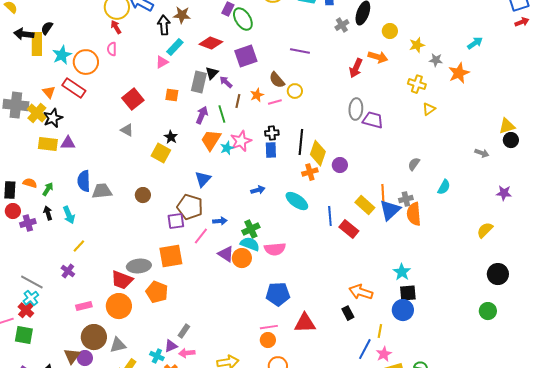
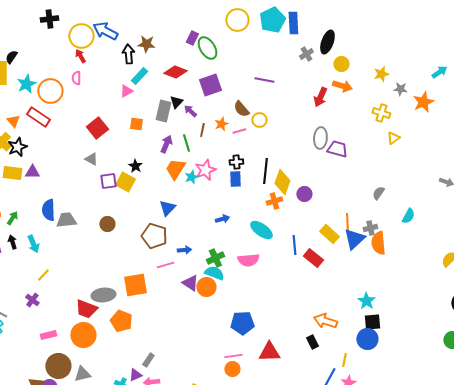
yellow circle: (390, 31) -> (341, 64), moved
purple square: (176, 221) -> (108, 181), moved
pink line: (201, 236) -> (165, 265), turned 36
pink semicircle: (275, 249) -> (248, 260), moved

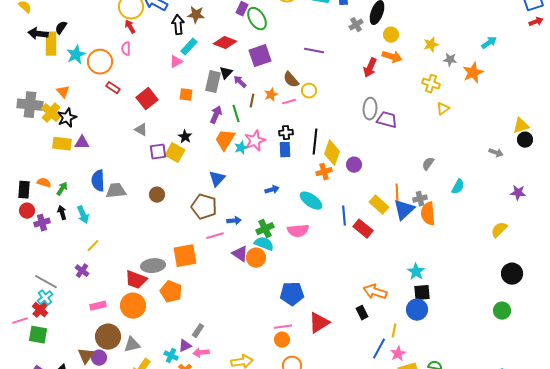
red rectangle: (38, 117) -> (113, 88), moved, size x0.6
red triangle: (269, 352) -> (319, 323), turned -30

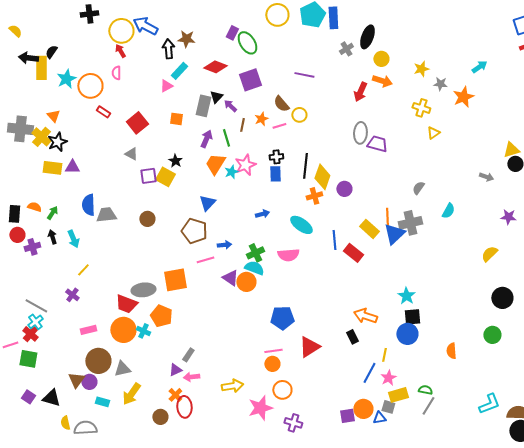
gray cross: (420, 199) -> (410, 223), size x1.6
orange semicircle: (428, 214) -> (451, 351), moved, size x0.7
cyan cross: (171, 356) -> (143, 331), moved

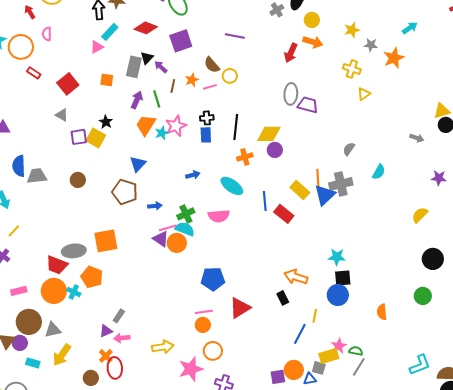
red arrow: (120, 51) -> (30, 12), moved
yellow diamond: (322, 177) -> (269, 134), moved, turned 70
pink line: (205, 260) -> (168, 228), moved
cyan star: (406, 296) -> (337, 257), turned -30
pink star: (388, 378) -> (339, 346), moved

